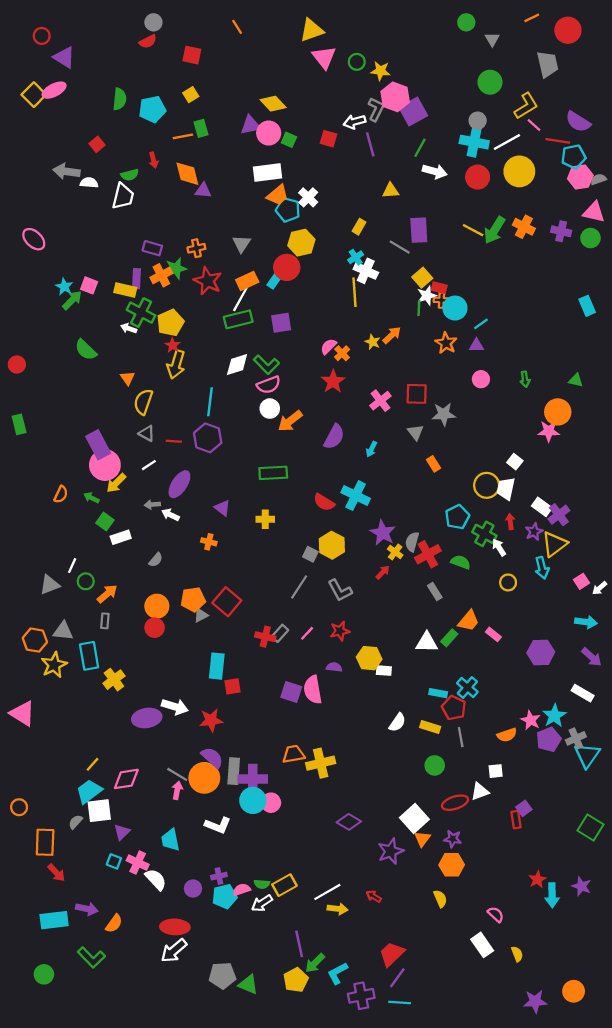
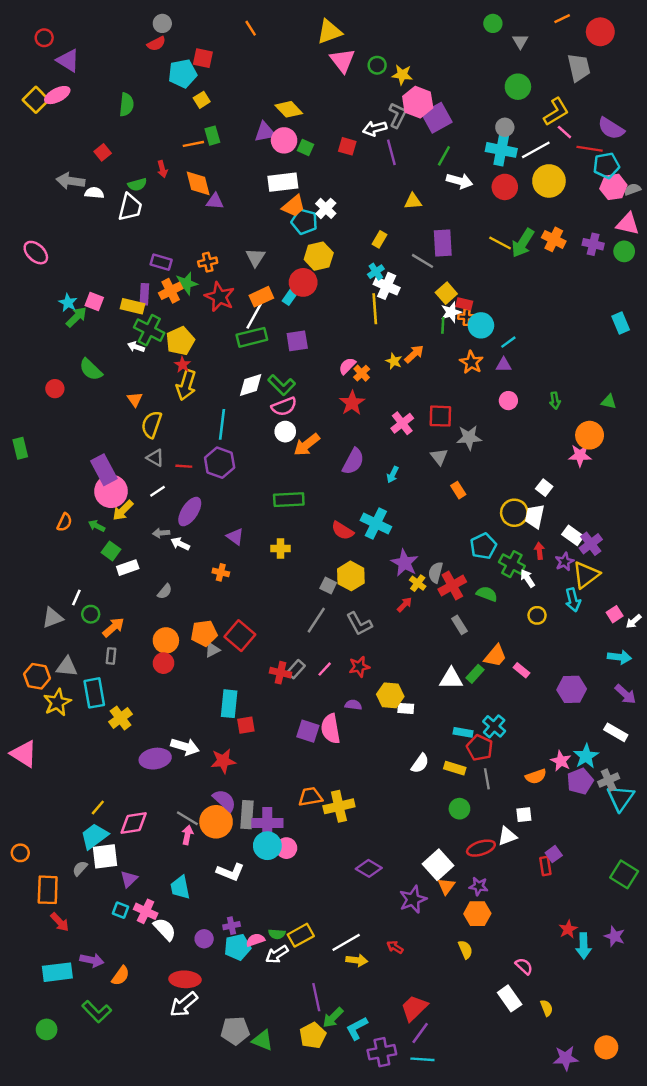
cyan pentagon: (152, 109) -> (183, 74), moved
red circle: (17, 365) -> (55, 389), moved

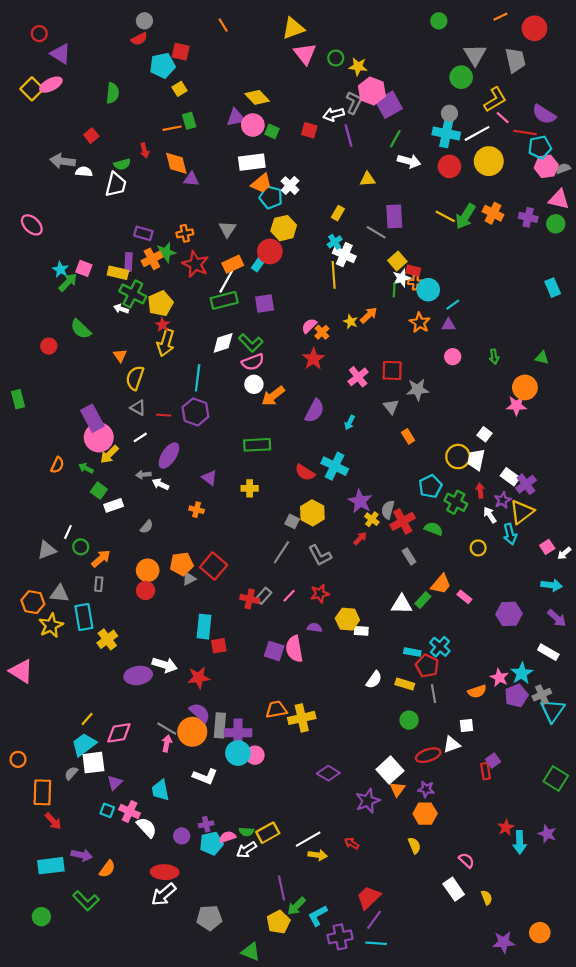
gray triangle: (520, 41) -> (475, 55), moved, size x1.6
white arrow: (527, 578) -> (490, 515), moved
green triangle: (263, 1040) -> (251, 952), moved

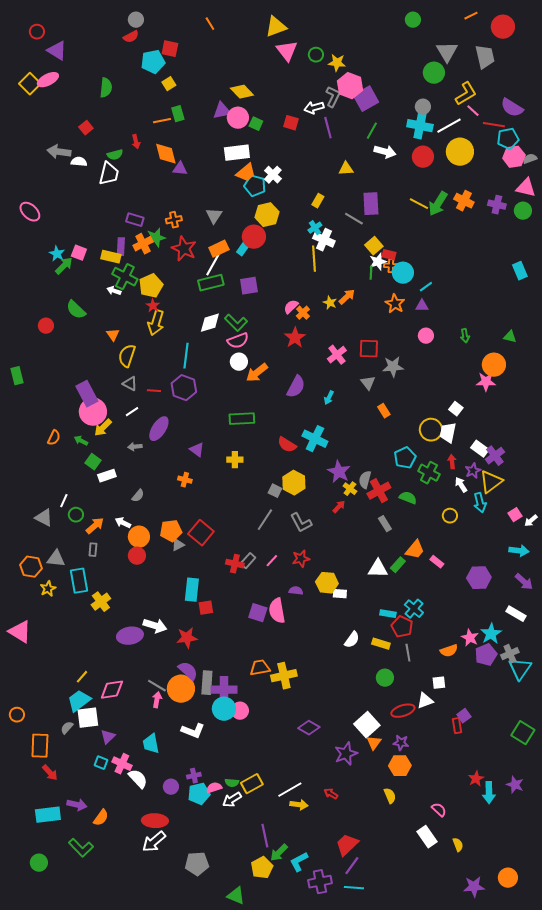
white arrow: (160, 484) -> (123, 523), moved
gray triangle: (47, 550) -> (44, 518), turned 48
yellow star: (51, 626) -> (48, 589), size x0.7

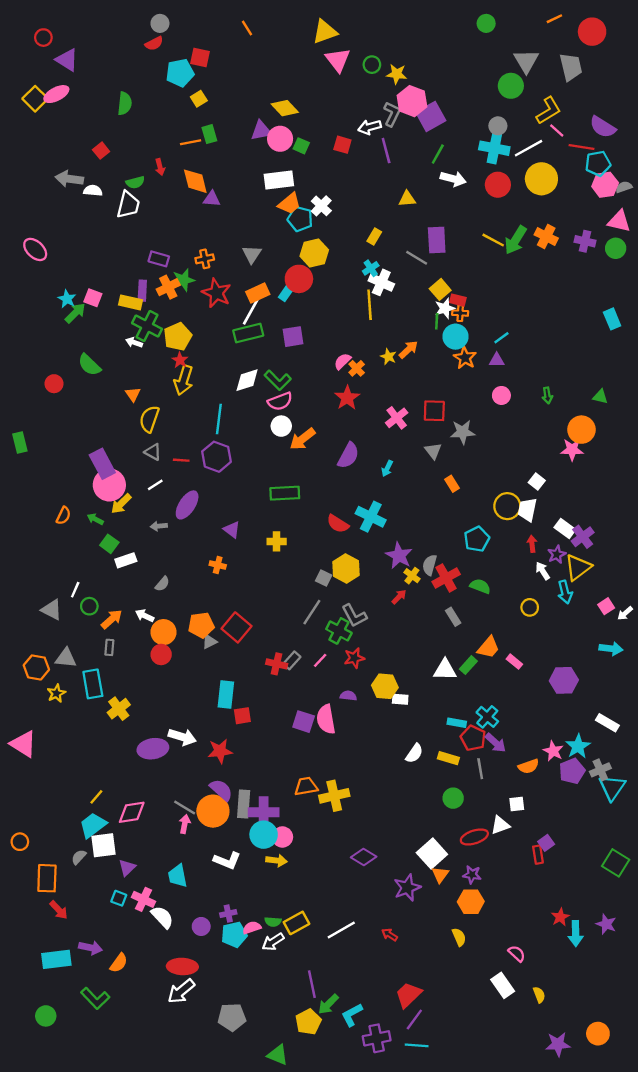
cyan circle: (403, 273) -> (455, 337), moved
green cross: (429, 473) -> (339, 631), moved
purple arrow: (524, 582) -> (496, 743), moved
yellow arrow: (299, 805) -> (277, 861), moved

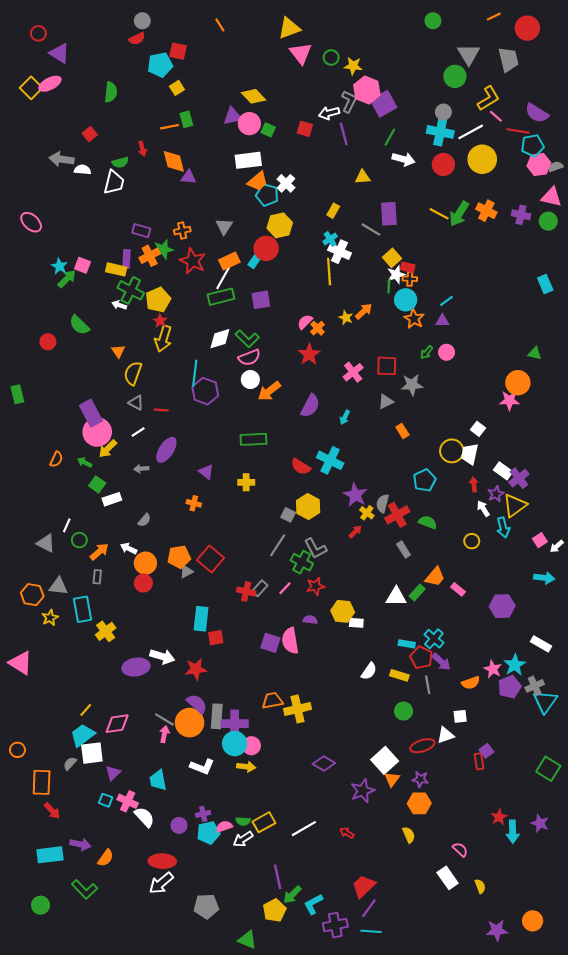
green arrow: (547, 395) -> (427, 352), moved, turned 48
gray triangle: (433, 451) -> (386, 402), turned 42
purple hexagon: (216, 457) -> (205, 391), moved

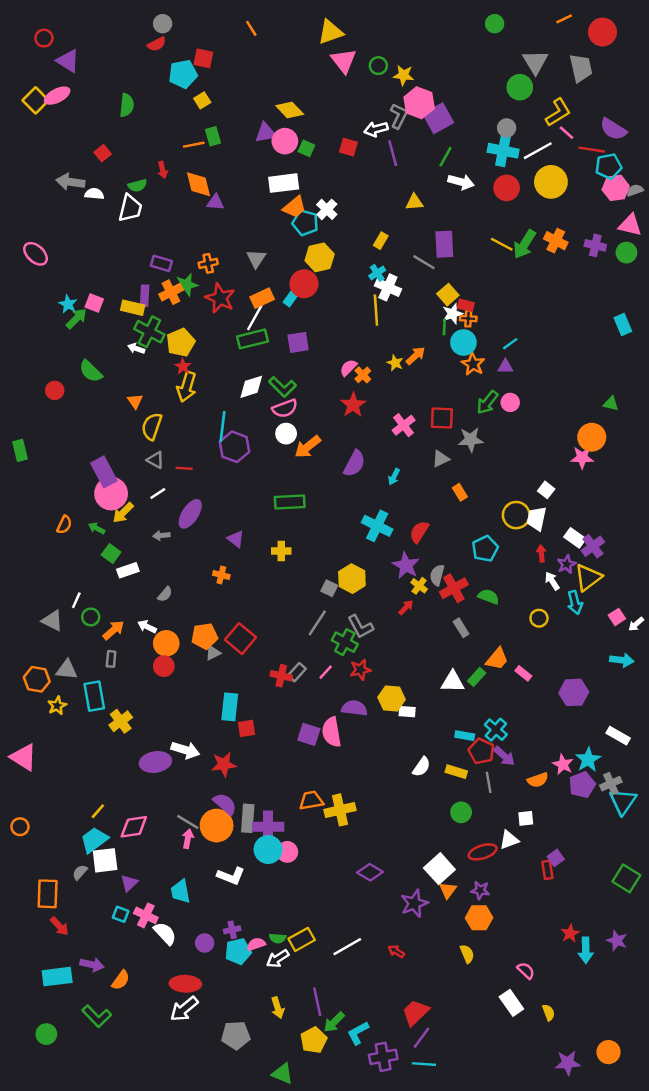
green arrow: (427, 352) -> (487, 402), size x1.5
red semicircle: (301, 467) -> (419, 532), moved, turned 90
purple semicircle: (310, 620) -> (354, 708), size x1.5
orange circle: (17, 750) -> (20, 827), moved
yellow arrow: (246, 767) -> (278, 1008), moved, turned 66

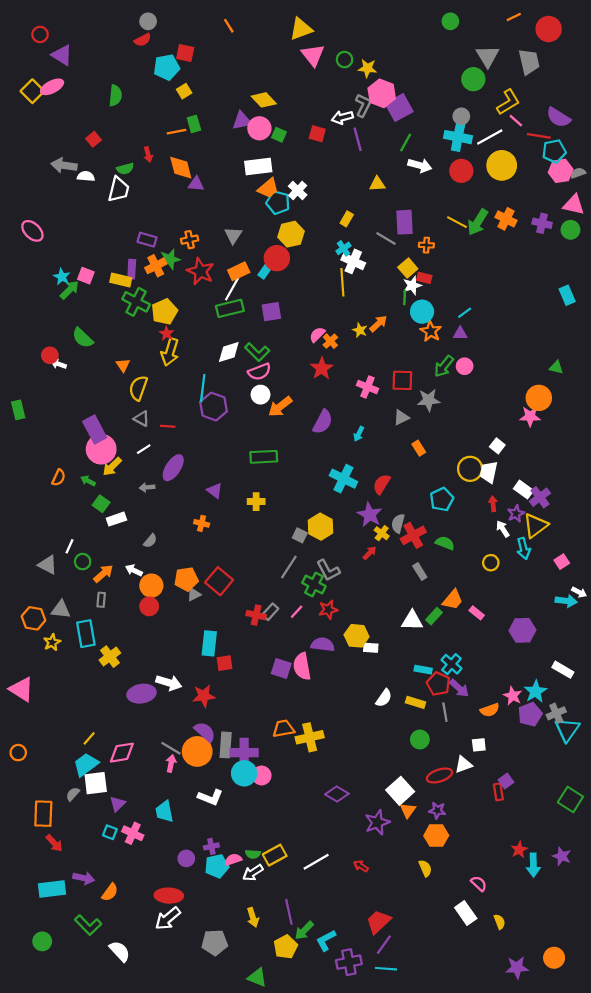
orange cross: (468, 319) -> (426, 245), moved
white arrow: (136, 348) -> (59, 364), moved
pink cross: (404, 425) -> (367, 387), turned -30
white arrow: (636, 624) -> (579, 592), moved, turned -112
white semicircle: (165, 933) -> (120, 951), moved

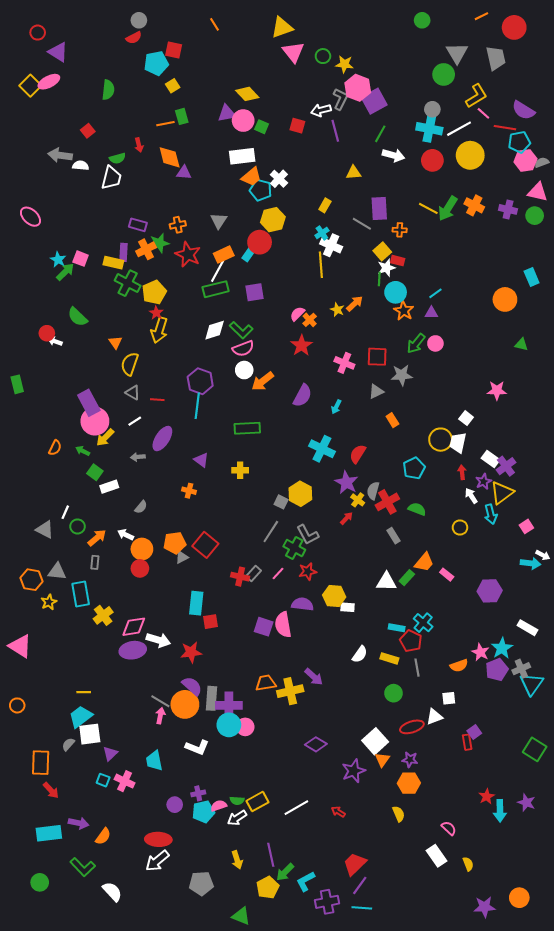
cyan line: (203, 388) -> (197, 406), moved
orange circle: (539, 398) -> (505, 299), moved
purple arrow: (459, 688) -> (314, 677), moved
yellow line: (89, 738) -> (84, 692), turned 48
pink diamond: (122, 753) -> (134, 627), moved

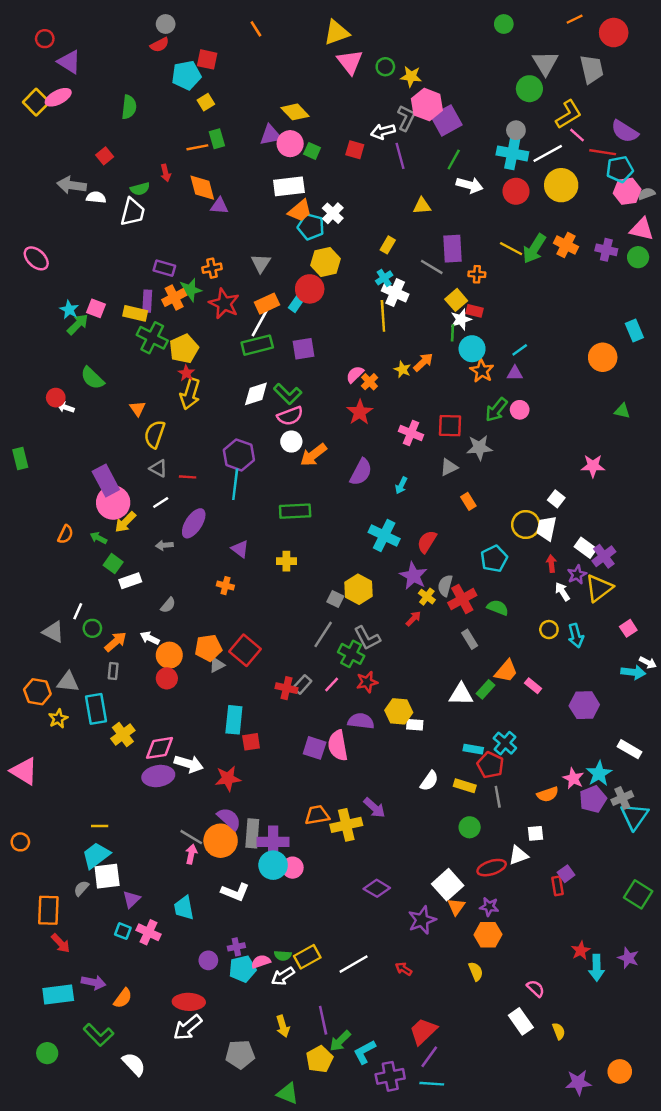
cyan arrow: (491, 514) -> (576, 636), moved

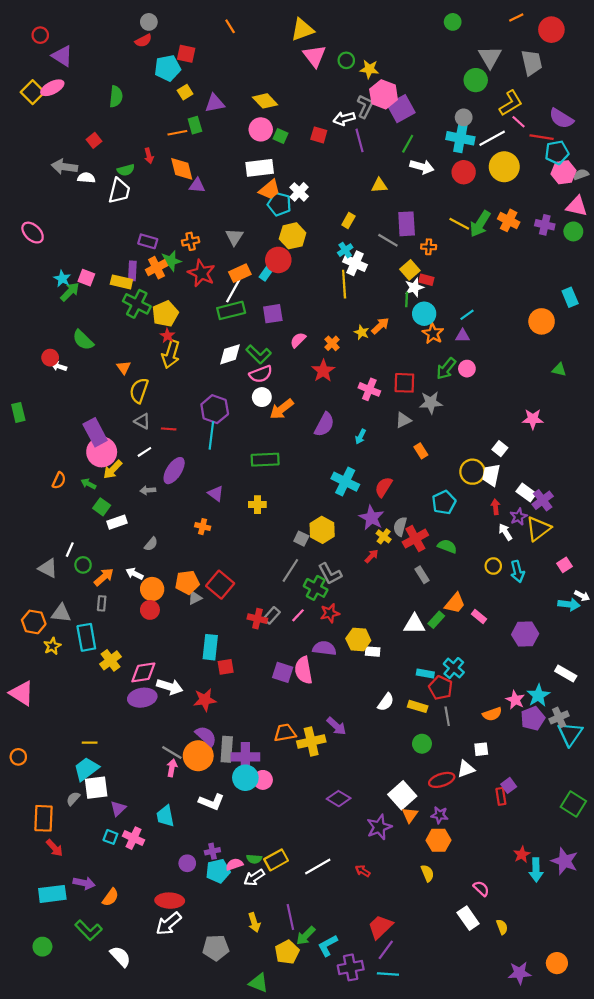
purple triangle: (271, 135) -> (215, 103), moved
pink semicircle: (355, 374) -> (298, 340), moved
purple star: (628, 958) -> (565, 861), size x1.4

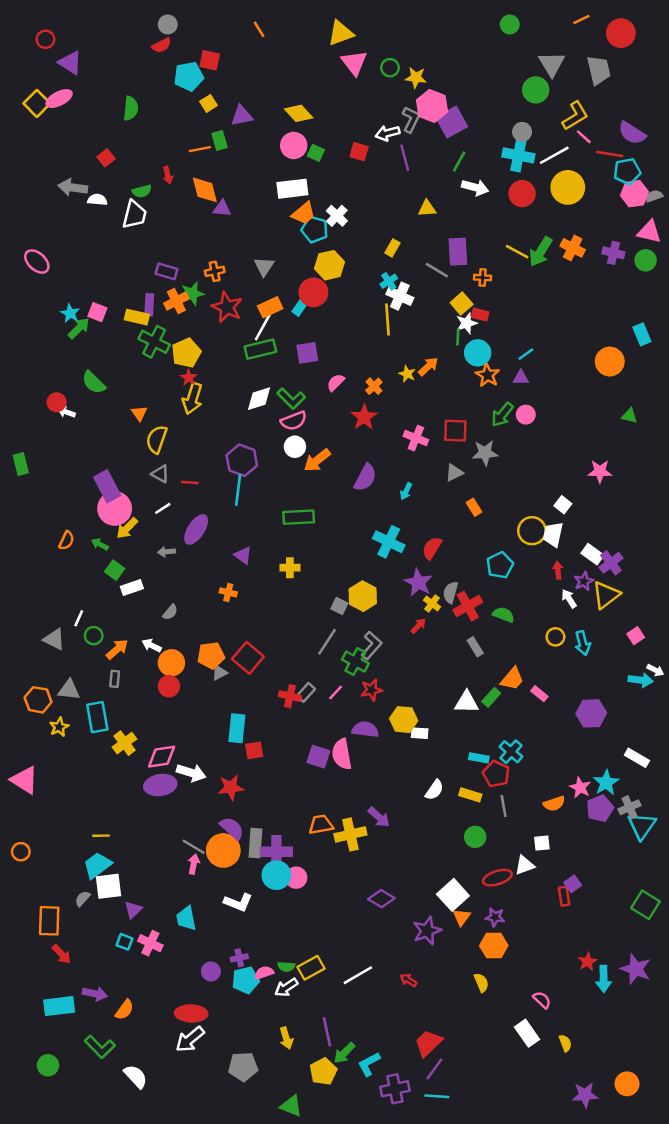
gray L-shape: (330, 574) -> (371, 646), turned -110

